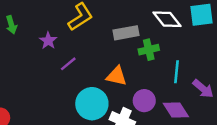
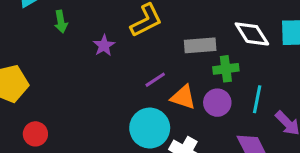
purple line: (68, 64) -> (155, 80), moved
purple circle: (144, 101) -> (217, 103), moved

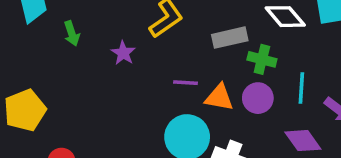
green cross: (226, 69) -> (262, 59), turned 30
purple line: (155, 80) -> (185, 83), turned 45

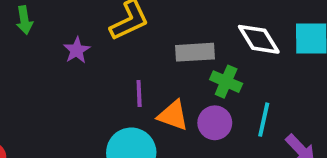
purple line: (185, 83) -> (139, 93), turned 75

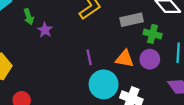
purple star: (77, 50) -> (45, 30), moved
purple line: (139, 93) -> (89, 57), moved

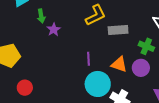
gray rectangle: (132, 20) -> (118, 30), moved

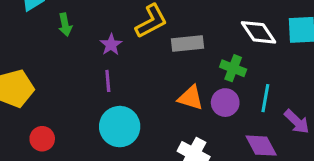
purple star: (54, 30) -> (111, 45), moved
purple line: (89, 59) -> (108, 81), moved
cyan circle: (98, 84) -> (120, 127), moved

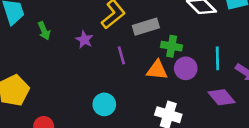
green cross: (233, 68) -> (172, 46), moved
purple line: (108, 81) -> (121, 55), moved
cyan circle: (120, 127) -> (104, 104), size x0.7

